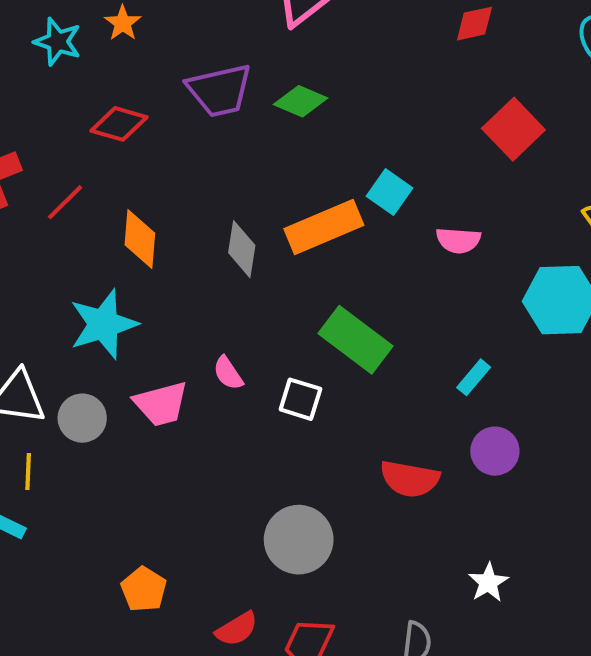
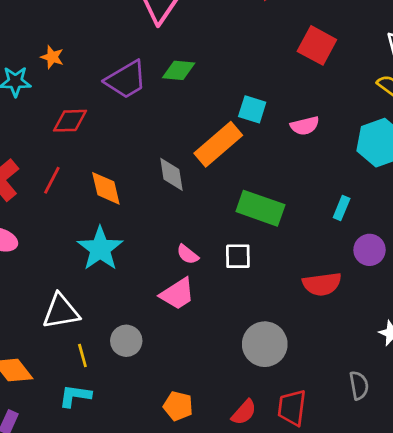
pink trapezoid: (161, 404) -> (177, 294), moved
gray circle: (82, 418) -> (126, 341), moved

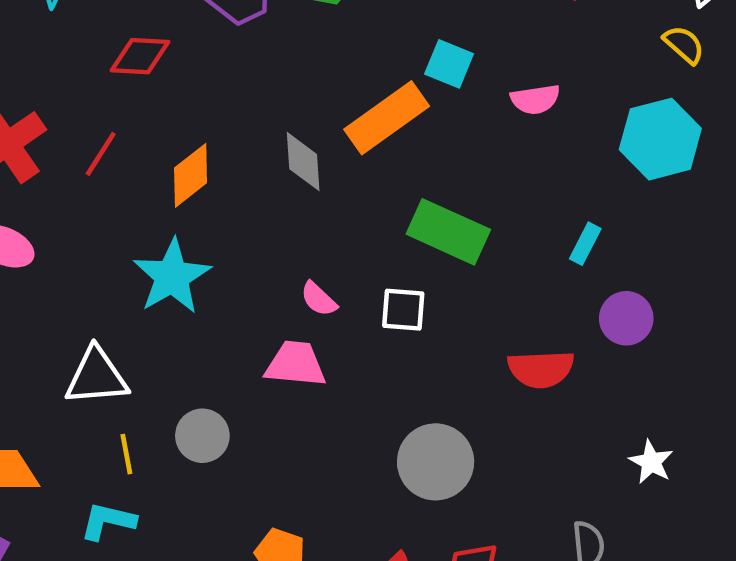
orange diamond: (106, 188) -> (191, 175), turned 60
pink trapezoid: (177, 294) -> (295, 364), turned -147

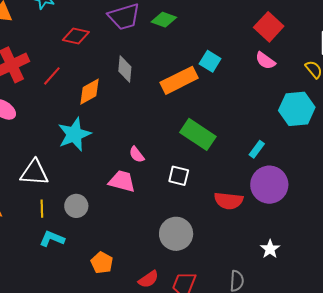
pink semicircle: (535, 99) -> (265, 61), moved, turned 35
gray diamond: (303, 162) -> (125, 69), moved
white square: (403, 310) -> (179, 176), moved
purple circle: (626, 318) -> (269, 185), size x1.6
cyan L-shape: (108, 521) -> (52, 239), moved

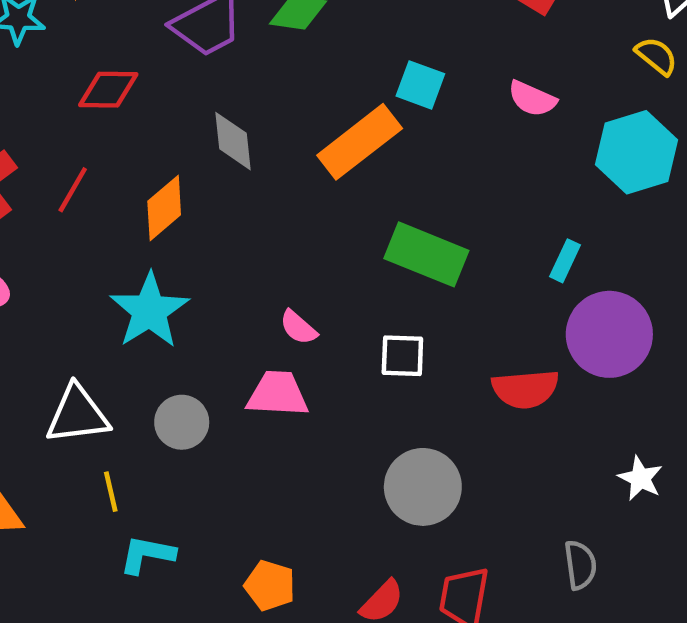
pink semicircle: (265, 61) -> (532, 99), moved
gray circle: (76, 206) -> (182, 422), moved

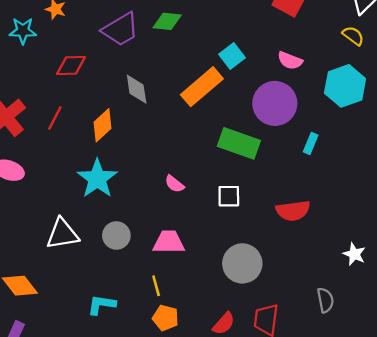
cyan square: (420, 85) -> (232, 56), turned 35
purple circle: (609, 334) -> (275, 103), moved
pink trapezoid: (278, 394) -> (169, 242), moved
yellow line: (111, 492) -> (156, 286), moved

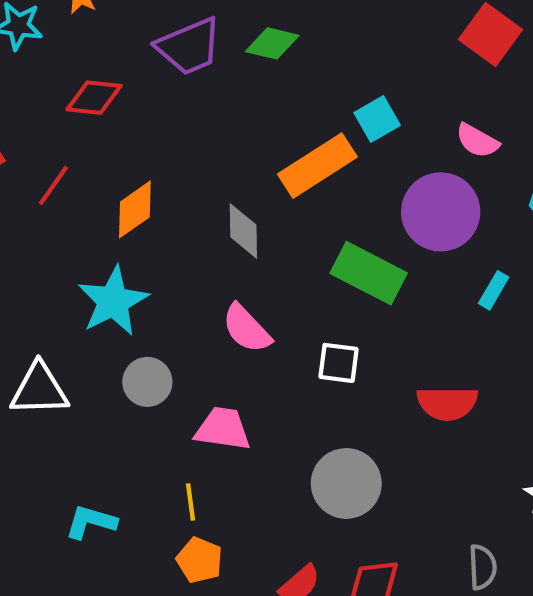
gray diamond: (137, 89) -> (243, 231), moved
pink semicircle: (174, 184) -> (247, 329), size x1.5
gray circle: (116, 235) -> (147, 382), moved

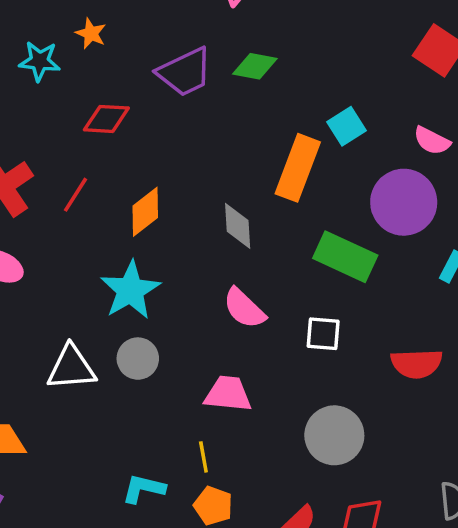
orange rectangle: (317, 166) -> (298, 168), turned -34
gray circle: (147, 382) -> (138, 359), moved
cyan L-shape: (91, 522) -> (144, 489), moved

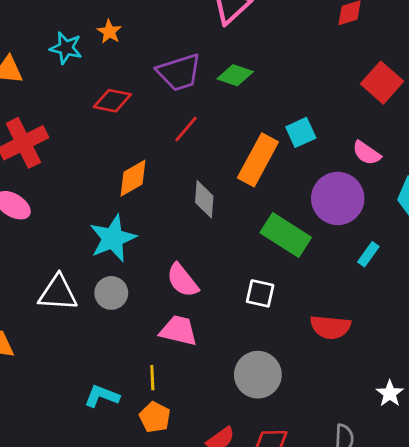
red line: (76, 195) -> (186, 129), moved
pink semicircle: (244, 308) -> (182, 280), moved

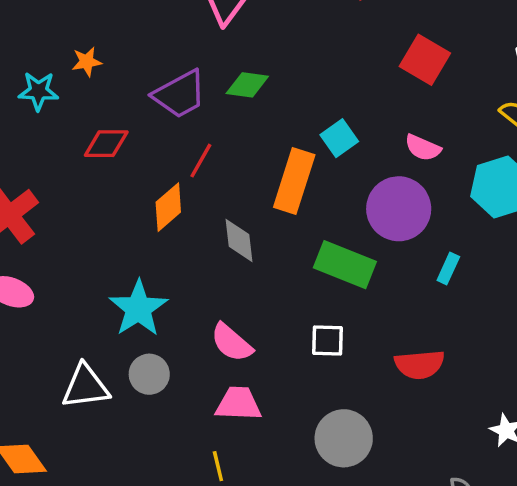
orange star: (109, 32) -> (87, 62), turned -30
orange diamond: (133, 178) -> (168, 207), moved

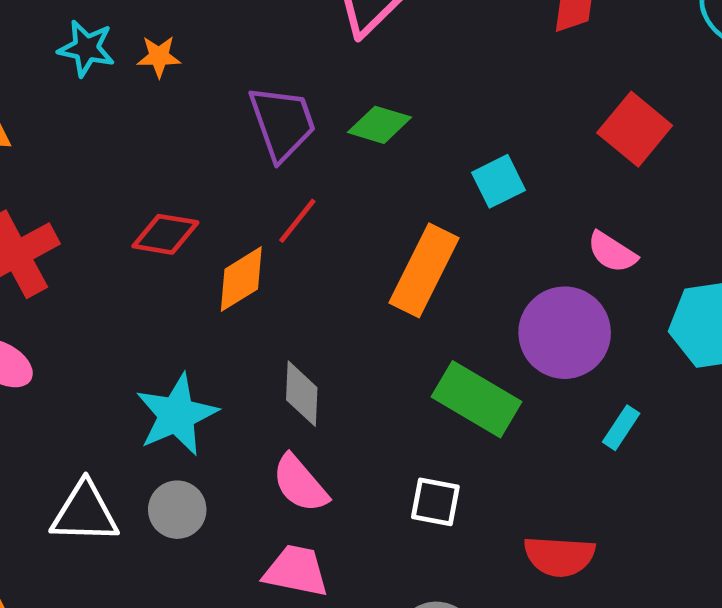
cyan star: (38, 91) -> (86, 48), moved
purple trapezoid: (180, 94) -> (282, 123), turned -90
cyan square: (339, 138) -> (499, 181), moved
red diamond: (106, 144) -> (165, 234), moved
gray diamond: (239, 240) -> (302, 394), moved

